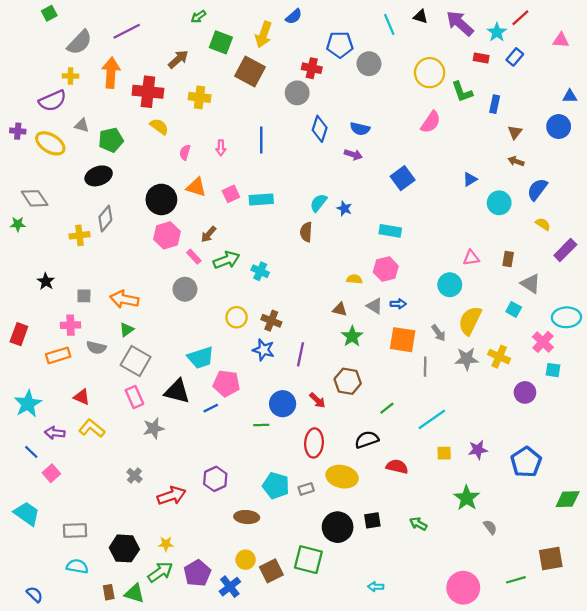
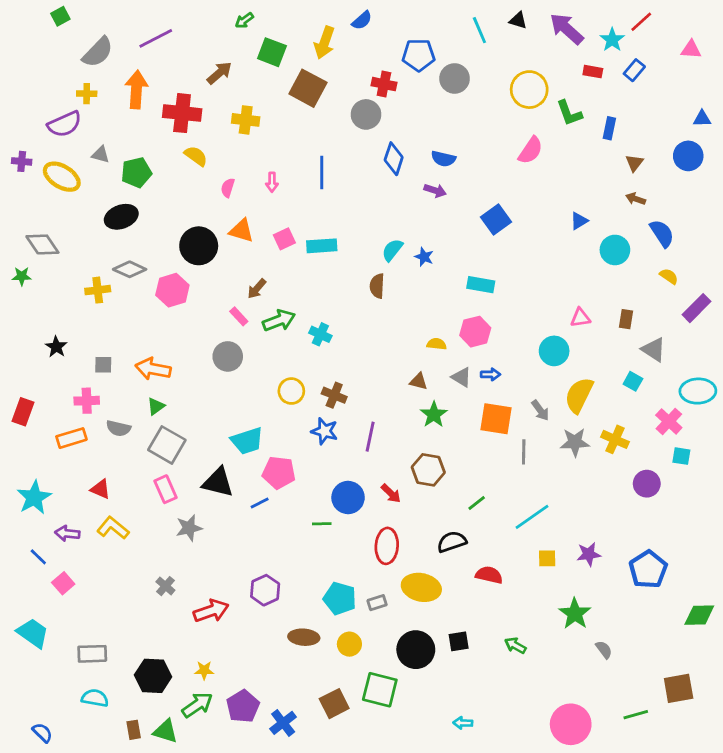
blue semicircle: (537, 189) -> (662, 233), turned 110
gray diamond: (105, 219) -> (130, 269), turned 75
pink hexagon: (167, 235) -> (172, 290), moved
yellow circle: (246, 560) -> (349, 644), moved

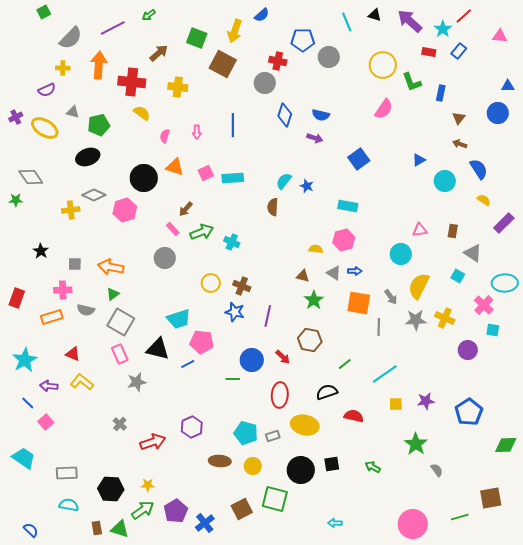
green arrow: (244, 20) -> (149, 15), moved
purple semicircle: (65, 124) -> (47, 90), size x0.7
purple cross: (22, 161) -> (16, 117), turned -32

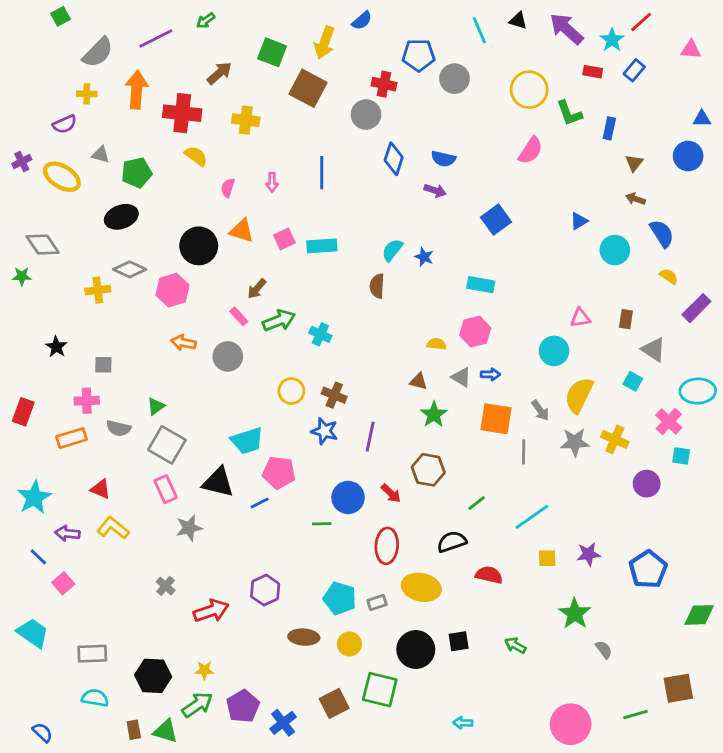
orange arrow: (111, 267) -> (184, 343), moved, size x0.7

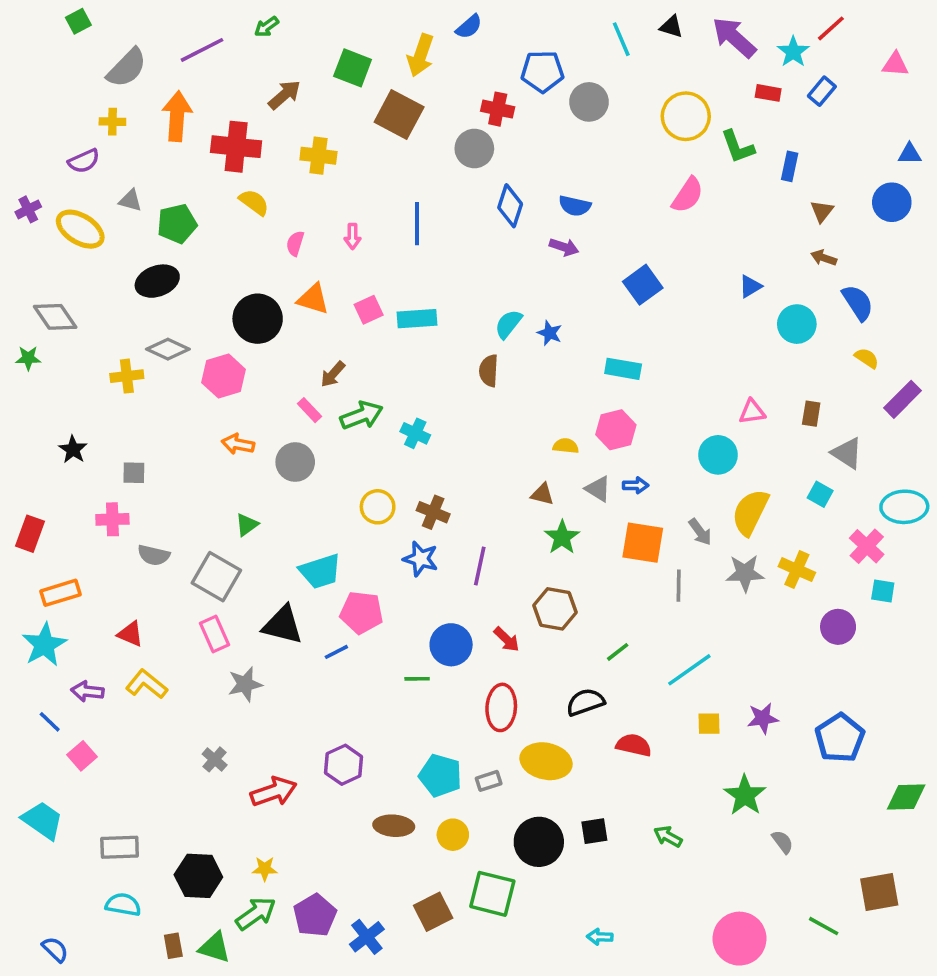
green triangle: (156, 406) -> (247, 525), moved
orange rectangle: (72, 438) -> (60, 593), moved
green line: (636, 714) -> (824, 926), turned 45

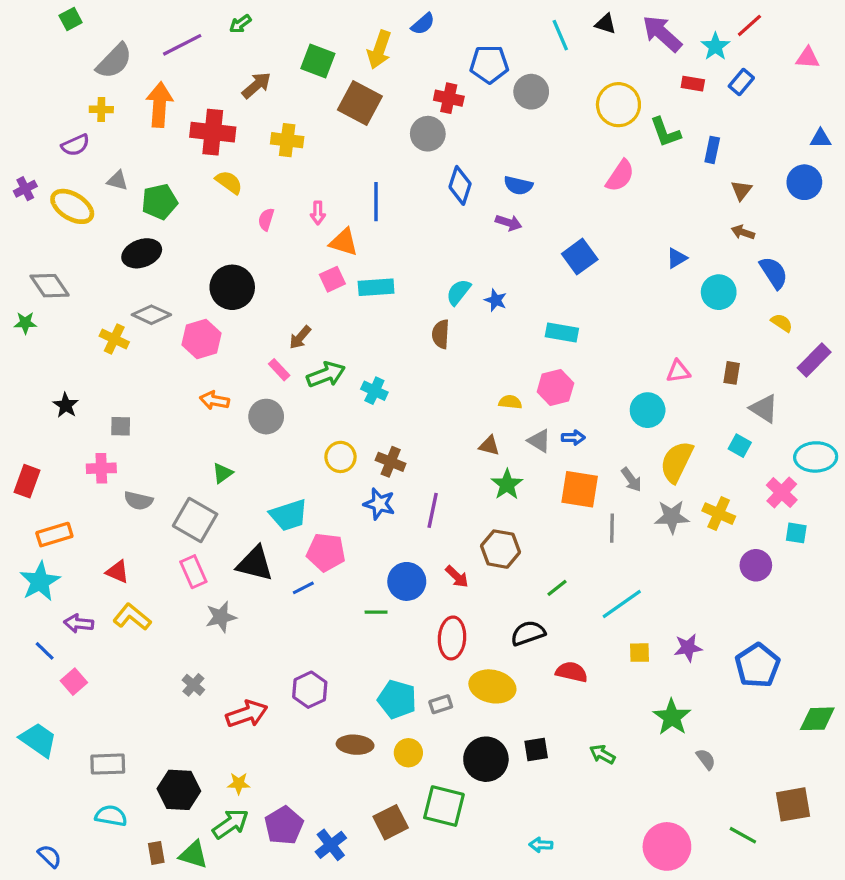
orange triangle: (313, 299) -> (344, 242), moved
yellow cross: (127, 376) -> (114, 339), turned 32

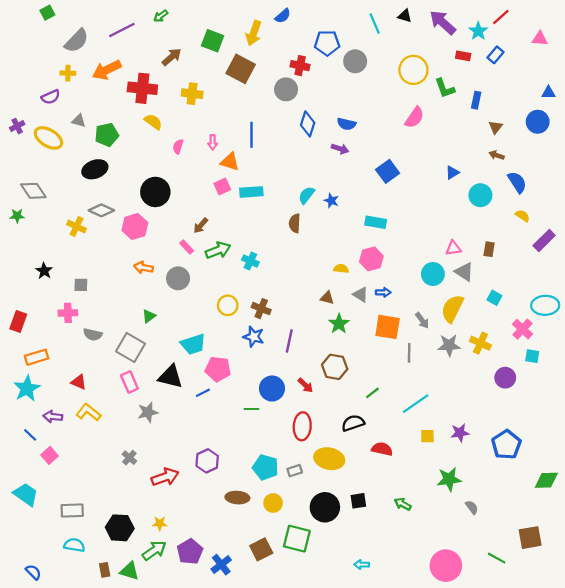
orange arrow: (159, 105) -> (107, 70), turned -120
gray triangle: (764, 408) -> (464, 272), moved
green star: (672, 717) -> (449, 479), turned 30

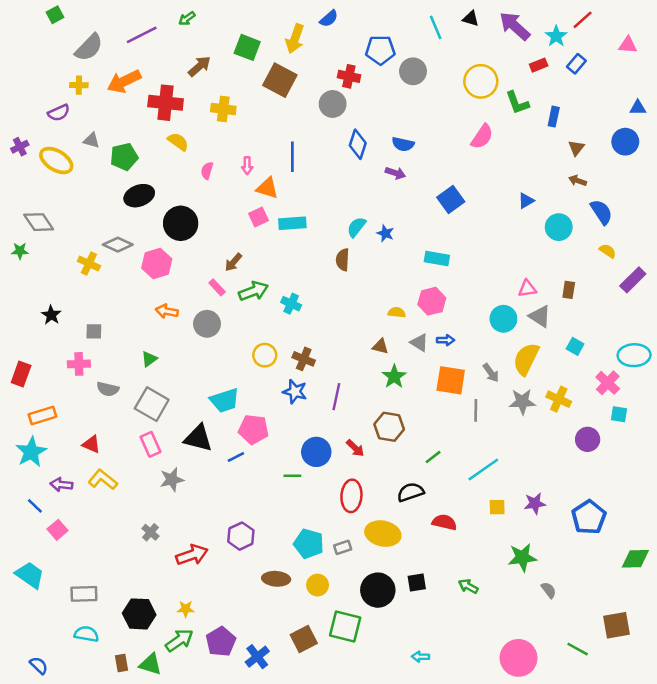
red rectangle: (463, 56) -> (539, 65), turned -32
black ellipse: (95, 169) -> (139, 196), moved
green triangle: (149, 316) -> (149, 359), moved

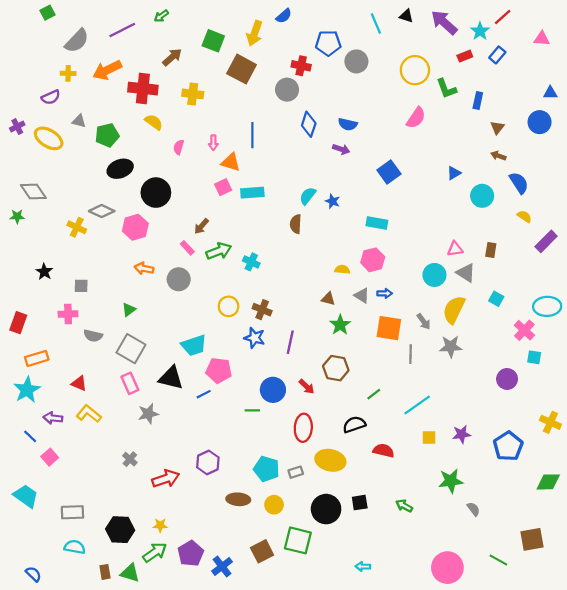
yellow cross: (559, 399) -> (550, 422), moved

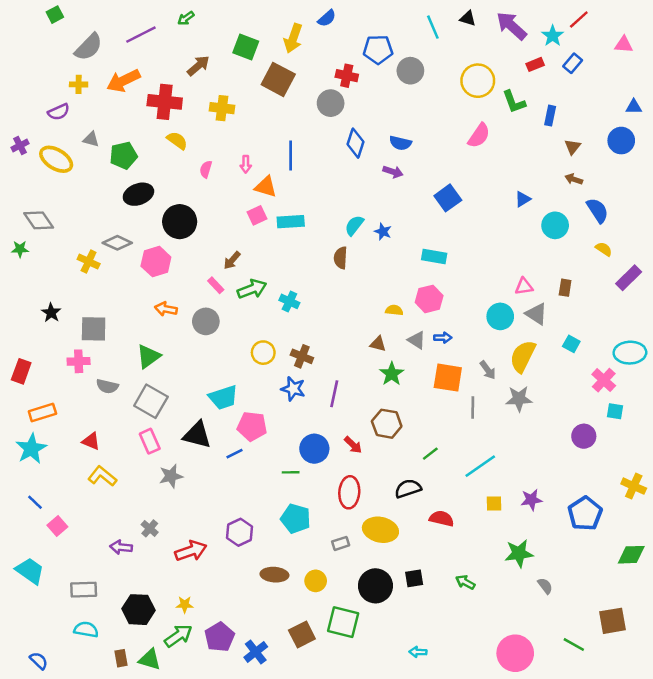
gray square: (81, 286) -> (94, 329), size x1.6
green triangle: (129, 310) -> (148, 356), size x1.5
purple arrow: (53, 418) -> (121, 547), moved
cyan pentagon: (266, 469) -> (296, 519), moved

